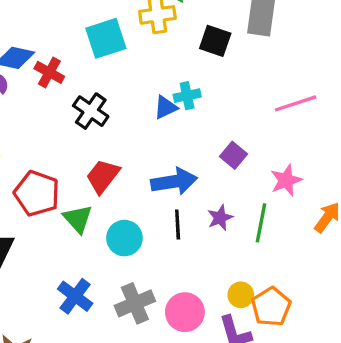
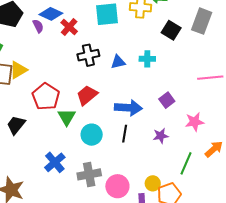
blue triangle: (166, 107) -> (118, 62), moved
black cross: (91, 111) -> (88, 55), turned 30
purple star: (220, 218) -> (161, 136), moved
green line: (261, 223) -> (186, 163), moved

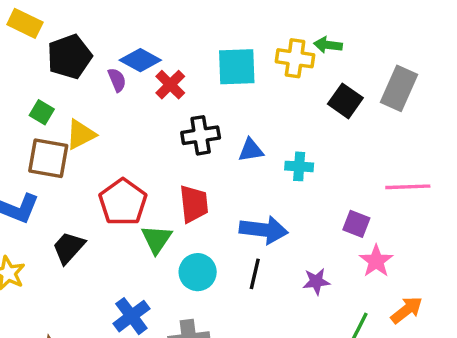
cyan cross: (147, 59) -> (299, 166), moved
yellow triangle: (18, 70) -> (81, 134), moved
red trapezoid: (87, 95) -> (194, 204), turned 120
purple square: (167, 100) -> (356, 224), moved, turned -35
pink star: (195, 122) -> (376, 261), turned -30

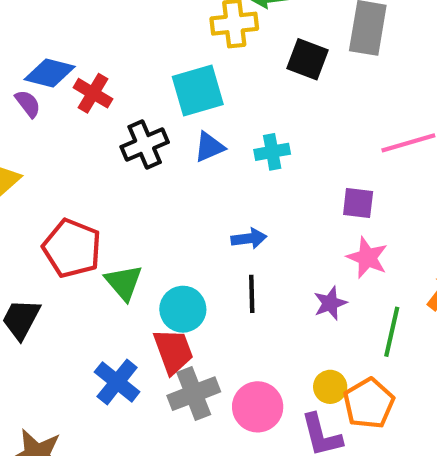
cyan square: (237, 67) -> (198, 91), moved
red trapezoid: (194, 204) -> (173, 351), moved
blue arrow: (264, 230) -> (249, 238), size x0.6
pink star: (376, 261) -> (367, 258), moved
purple star: (316, 281) -> (330, 303), moved

